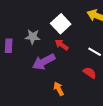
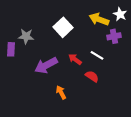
gray star: (33, 37) -> (26, 36), moved
red arrow: (62, 45) -> (75, 59), moved

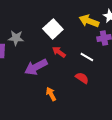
red arrow: (75, 59) -> (59, 52), moved

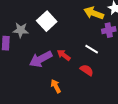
white square: (53, 29) -> (47, 21), moved
red arrow: (59, 52) -> (64, 55), moved

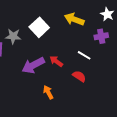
yellow arrow: (94, 13) -> (74, 19), moved

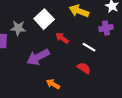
red arrow: (56, 61) -> (62, 38), moved
orange arrow: (48, 92) -> (53, 84), turned -32

